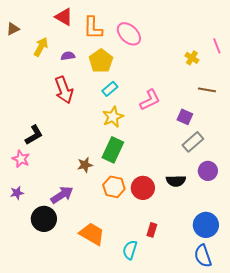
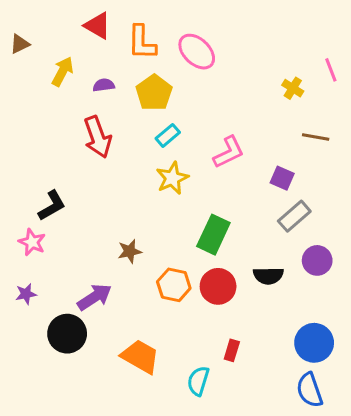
green rectangle: (113, 150) -> (213, 235), moved

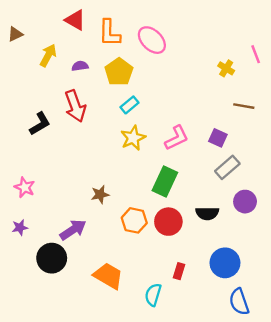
pink L-shape: (229, 152) -> (177, 138), moved
black L-shape: (52, 206) -> (40, 124), moved
blue circle: (314, 343) -> (225, 263), moved

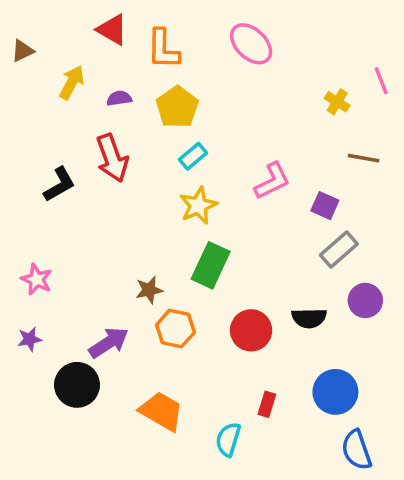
pink ellipse: (152, 40) -> (251, 44), moved
pink L-shape: (177, 138) -> (272, 181), moved
green rectangle: (165, 182) -> (211, 265), moved
orange hexagon: (134, 220) -> (175, 329), moved

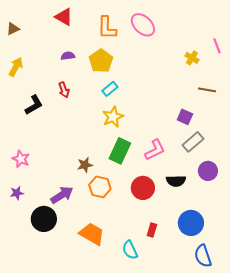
orange L-shape: (163, 49) -> (107, 28), moved
yellow arrow: (72, 82) -> (16, 67), moved
red arrow: (112, 158) -> (64, 90), size x0.6
pink L-shape: (272, 181) -> (155, 150), moved
cyan semicircle: (228, 439) -> (130, 250), turned -42

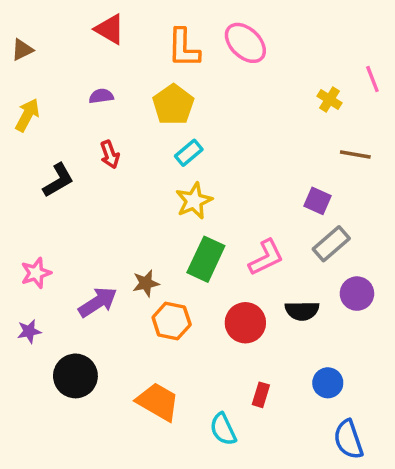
purple semicircle: (68, 56) -> (101, 96), moved
pink star: (21, 159) -> (36, 273), turned 30
purple arrow: (62, 195) -> (98, 302), moved
blue circle: (191, 223) -> (328, 383), size x0.7

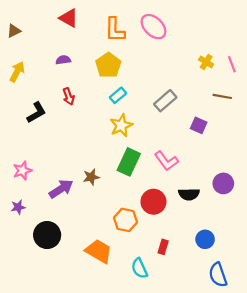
pink line: (372, 79) -> (232, 64), moved
gray rectangle: (331, 244) -> (165, 101), moved
pink L-shape: (266, 258) -> (166, 161), turned 80
orange hexagon: (172, 321) -> (126, 220), moved

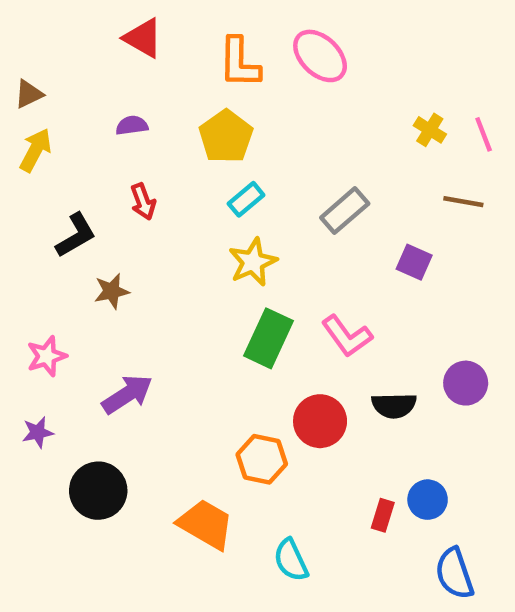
brown triangle: (14, 31) -> (29, 94), moved
brown star: (91, 177) -> (112, 291), moved
red rectangle: (163, 247) -> (383, 515), moved

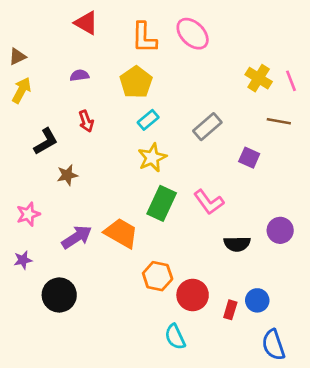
yellow cross: (430, 130) -> (259, 78), size x1.4
red circle: (320, 421) -> (193, 295), moved
orange trapezoid: (206, 524) -> (121, 233), moved

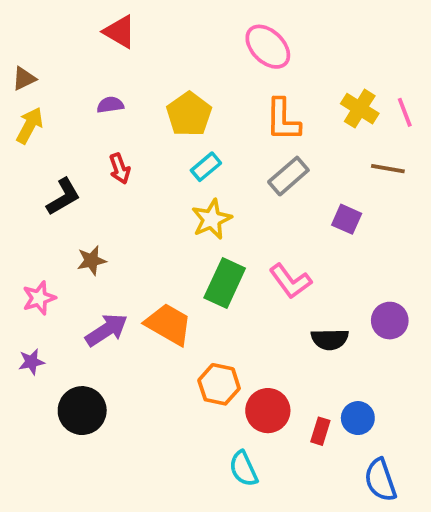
orange L-shape: (144, 38) -> (283, 120), moved
brown star: (67, 175) -> (92, 261), moved

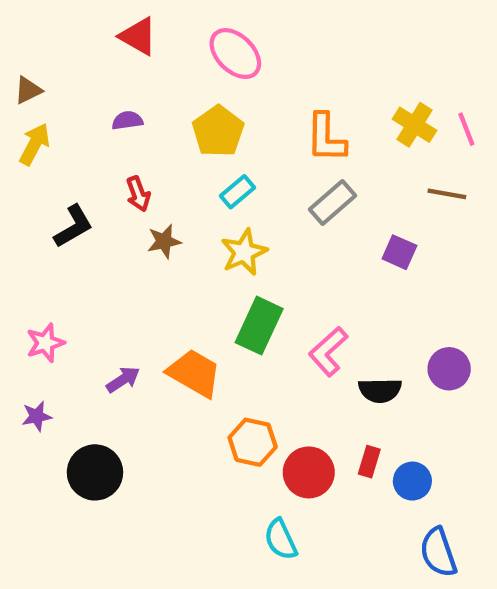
pink ellipse: (268, 47) -> (235, 54), moved
brown star: (92, 261) -> (164, 241), moved
pink L-shape: (290, 281) -> (328, 352), moved, turned 84
purple arrow: (107, 330) -> (123, 380), size x0.7
red rectangle: (320, 431) -> (369, 462), moved

